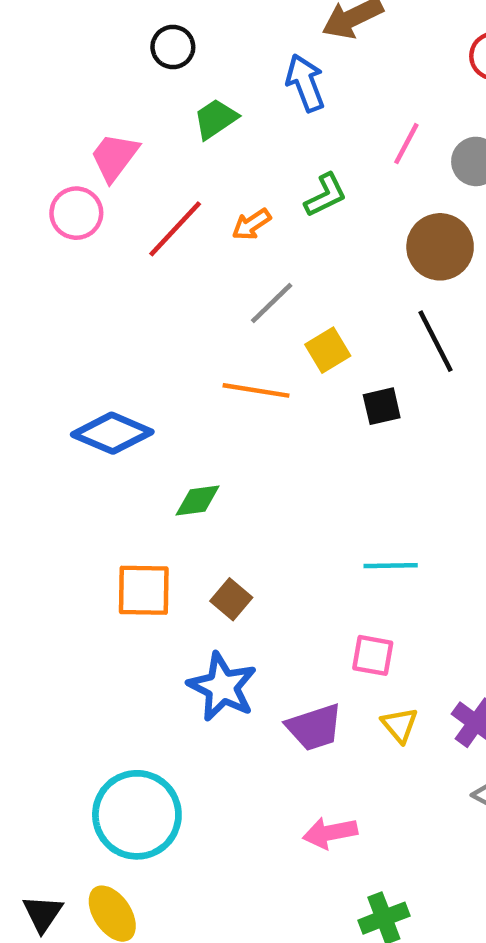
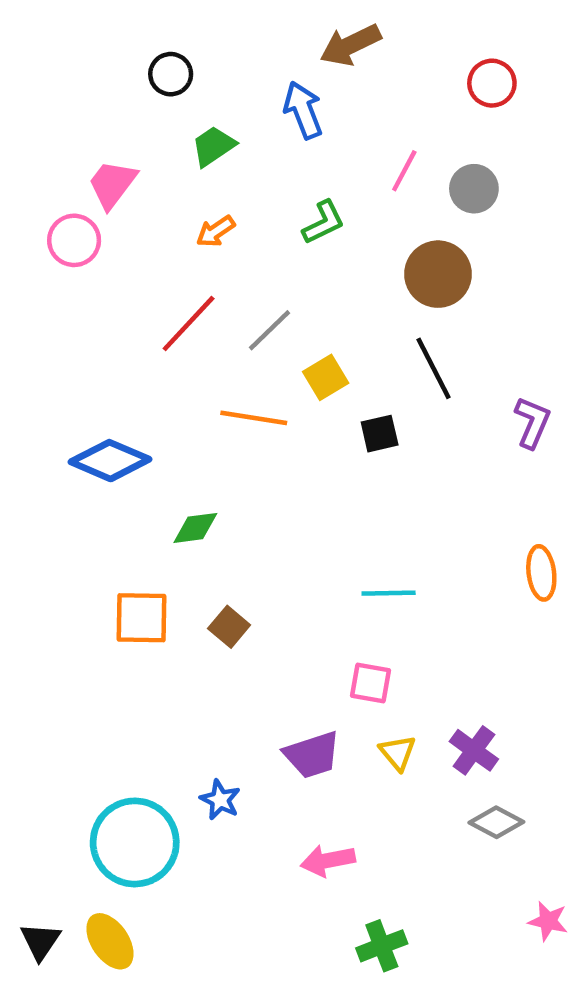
orange arrow: (251, 224) -> (216, 231), moved
red line: (175, 229) -> (189, 324), moved
blue star: (222, 687) -> (220, 800), moved, size x0.6

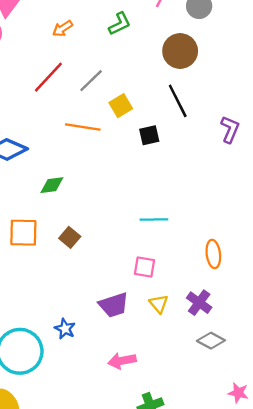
orange ellipse: (541, 573) -> (213, 254), moved

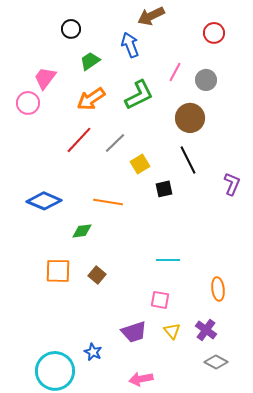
green L-shape: (120, 24) -> (139, 95), size x1.5
orange arrow: (63, 28) -> (91, 99), size x1.6
orange line: (83, 127) -> (108, 202), moved

